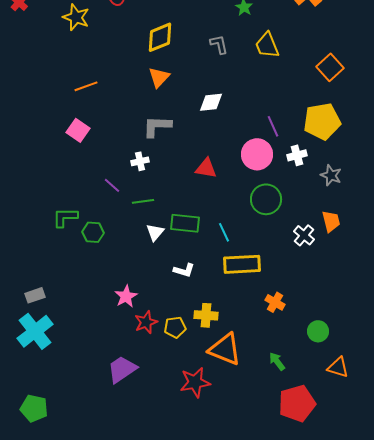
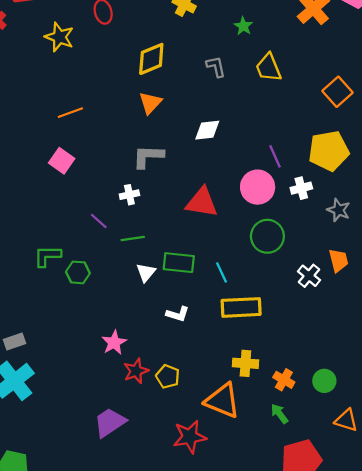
red triangle: (206, 168) -> (202, 202), size x1.4
orange cross: (275, 302) -> (284, 380), moved
yellow cross: (206, 315) -> (245, 363), moved
yellow pentagon: (175, 327) -> (168, 376), turned 30

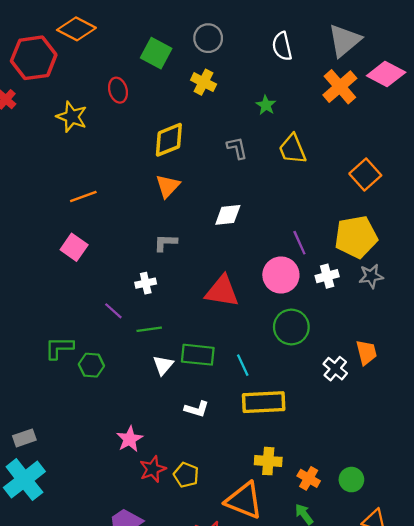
gray L-shape: (148, 156) -> (165, 243), size x0.7
gray star: (339, 210) -> (371, 276), moved, turned -30

